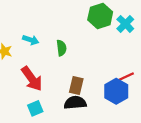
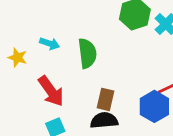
green semicircle: (61, 48) -> (87, 53), size x1.5

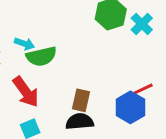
green semicircle: (87, 53) -> (41, 56), moved, turned 84

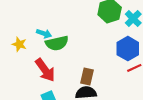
blue hexagon: (130, 107) -> (128, 49), moved

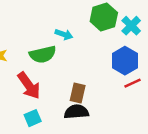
cyan arrow: (44, 34) -> (64, 34), moved

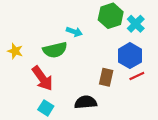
brown rectangle: (78, 93) -> (106, 77), moved
cyan square: (33, 118) -> (46, 108), turned -35

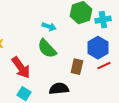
cyan cross: (136, 24) -> (103, 20), turned 35
green semicircle: (55, 50) -> (47, 49), moved, turned 60

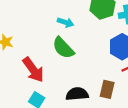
brown rectangle: (77, 67) -> (107, 89), moved

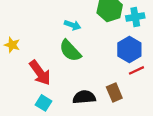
brown rectangle: (107, 89) -> (114, 92), turned -36

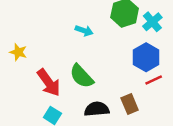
cyan cross: (135, 17) -> (152, 22), turned -30
green semicircle: (70, 51) -> (82, 76), moved

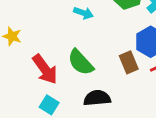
brown rectangle: (130, 104) -> (129, 62), moved

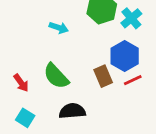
red arrow: (45, 69) -> (21, 83), size x0.6

